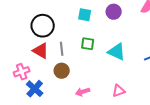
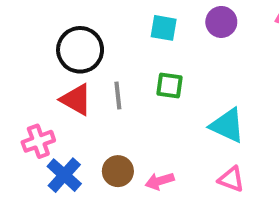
cyan triangle: (117, 52) -> (227, 125), moved
brown circle: (62, 71) -> (118, 171), moved
pink triangle: (119, 91) -> (231, 179), turned 40

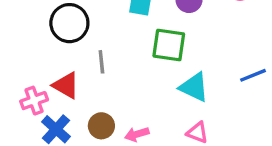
green square: (170, 86) -> (169, 45), moved, size x1.5
red triangle: (76, 100) -> (66, 85), moved

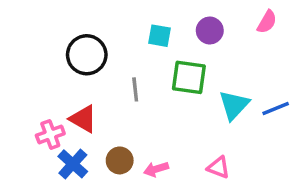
gray line: (101, 62) -> (135, 89), moved
cyan triangle: (194, 87) -> (234, 105), moved, turned 48

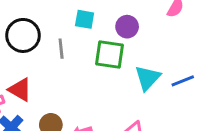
purple circle: (210, 30) -> (127, 27), moved
gray line: (135, 89) -> (61, 49), moved

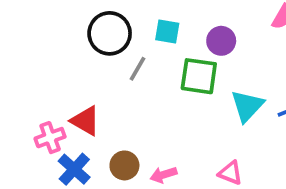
black circle: (23, 35) -> (110, 33), moved
gray line: (61, 49) -> (137, 69), turned 36

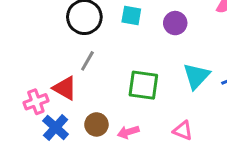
gray line: (137, 69) -> (87, 61), moved
green square: (199, 76) -> (143, 85), moved

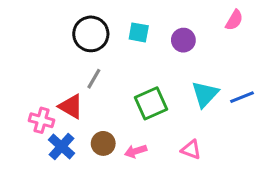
green square: (143, 85) -> (151, 103), turned -32
pink cross: (36, 102) -> (41, 120), turned 35

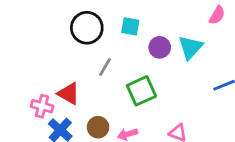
purple circle: (183, 40) -> (160, 47), moved
gray line: (94, 79) -> (105, 67), moved
cyan triangle: (205, 94) -> (190, 47), moved

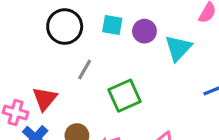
purple circle: (160, 47) -> (144, 31), moved
red triangle: (69, 94) -> (45, 99), turned 40

